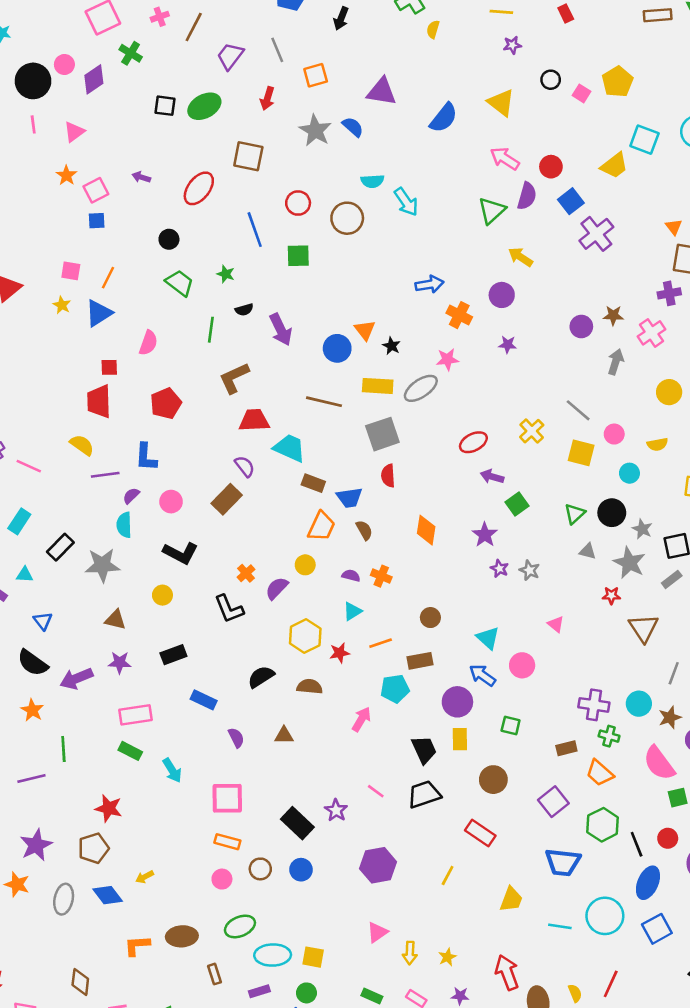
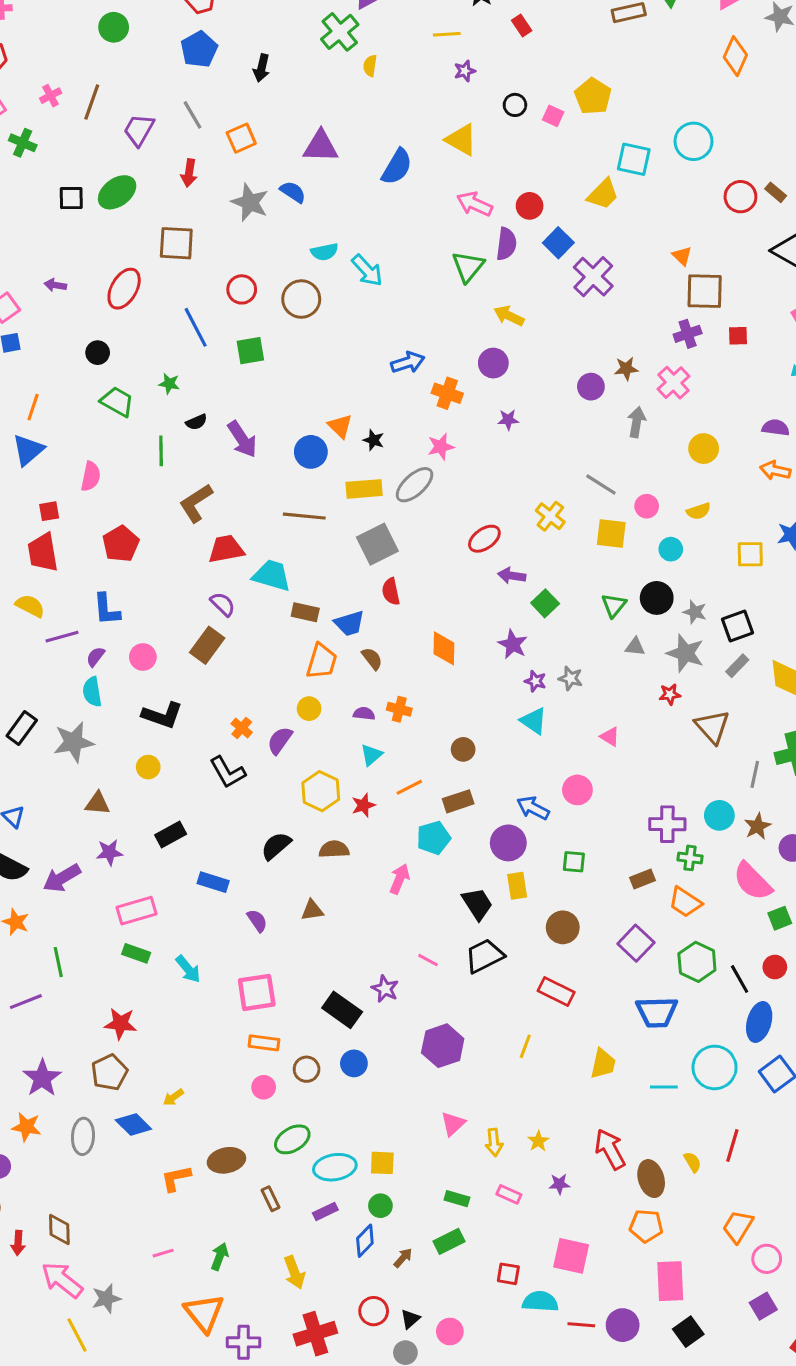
cyan triangle: (488, 638) -> (534, 721), moved
brown diamond: (80, 982) -> (59, 1229), moved

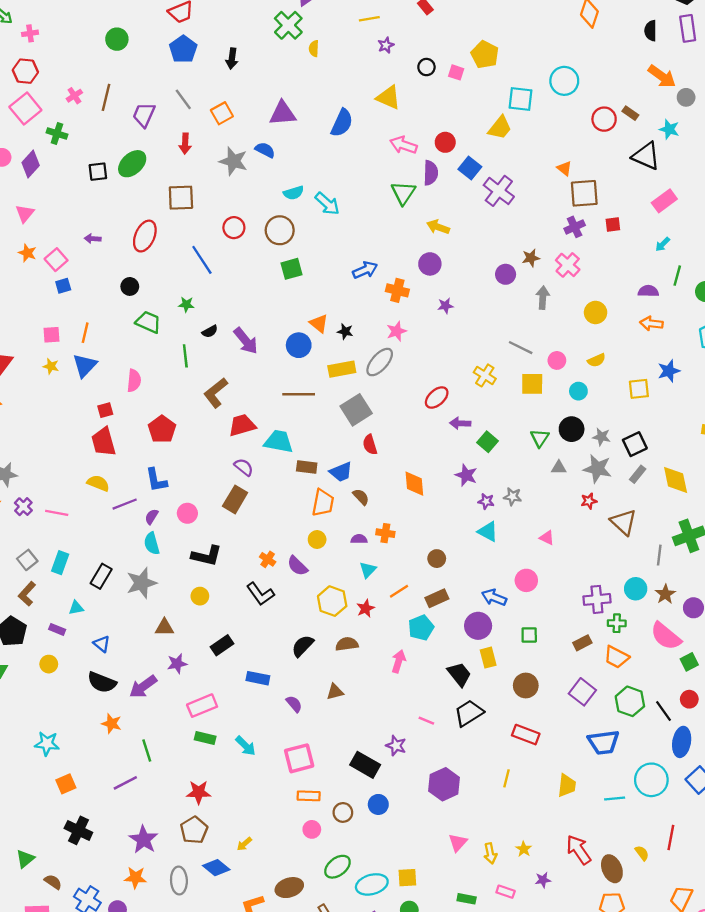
green square: (250, 351) -> (291, 269), moved
purple semicircle: (280, 740) -> (297, 566), turned -75

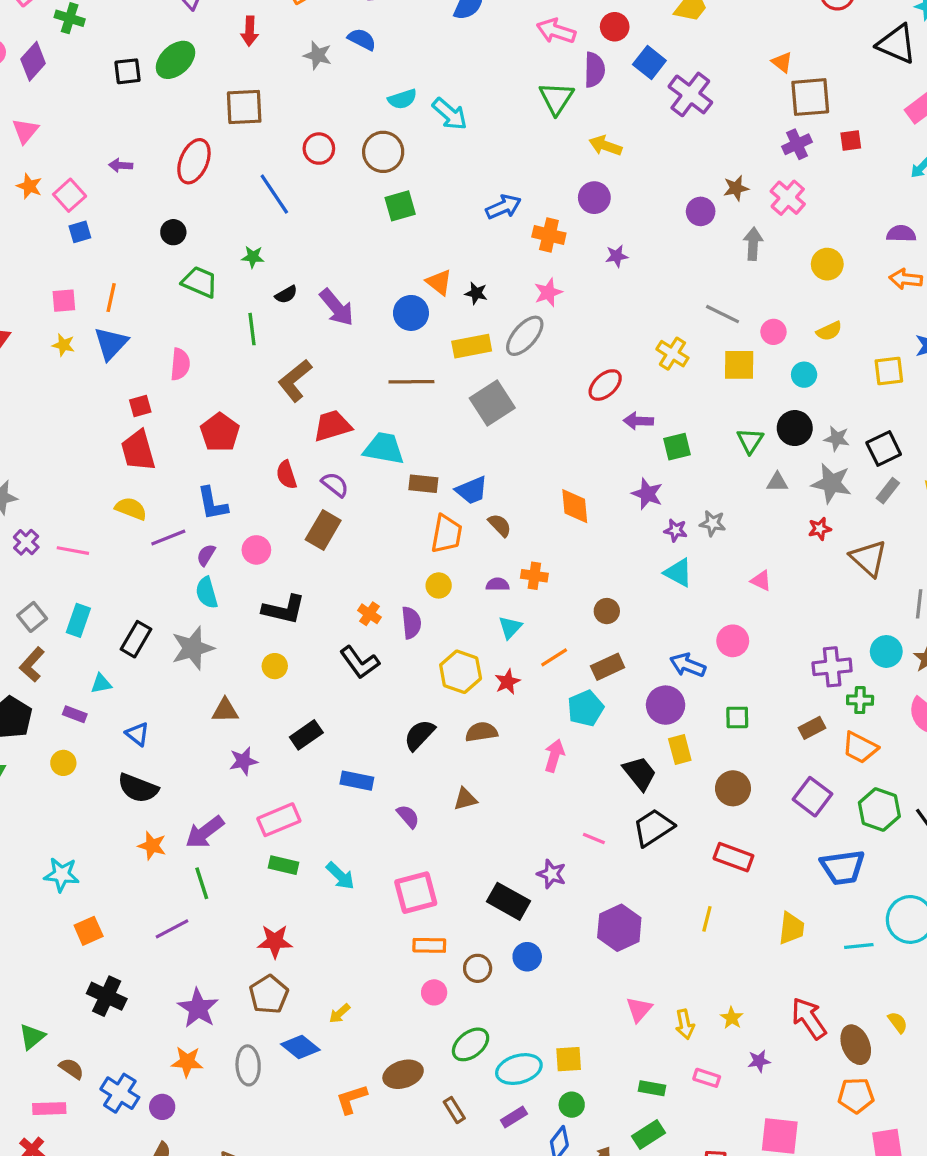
gray star: (233, 161) -> (318, 55), size x0.7
green square: (488, 442) -> (677, 447), turned 36
red semicircle: (370, 445) -> (286, 475), moved
purple semicircle: (297, 566) -> (411, 623), turned -140
purple arrow: (143, 687) -> (205, 832), moved

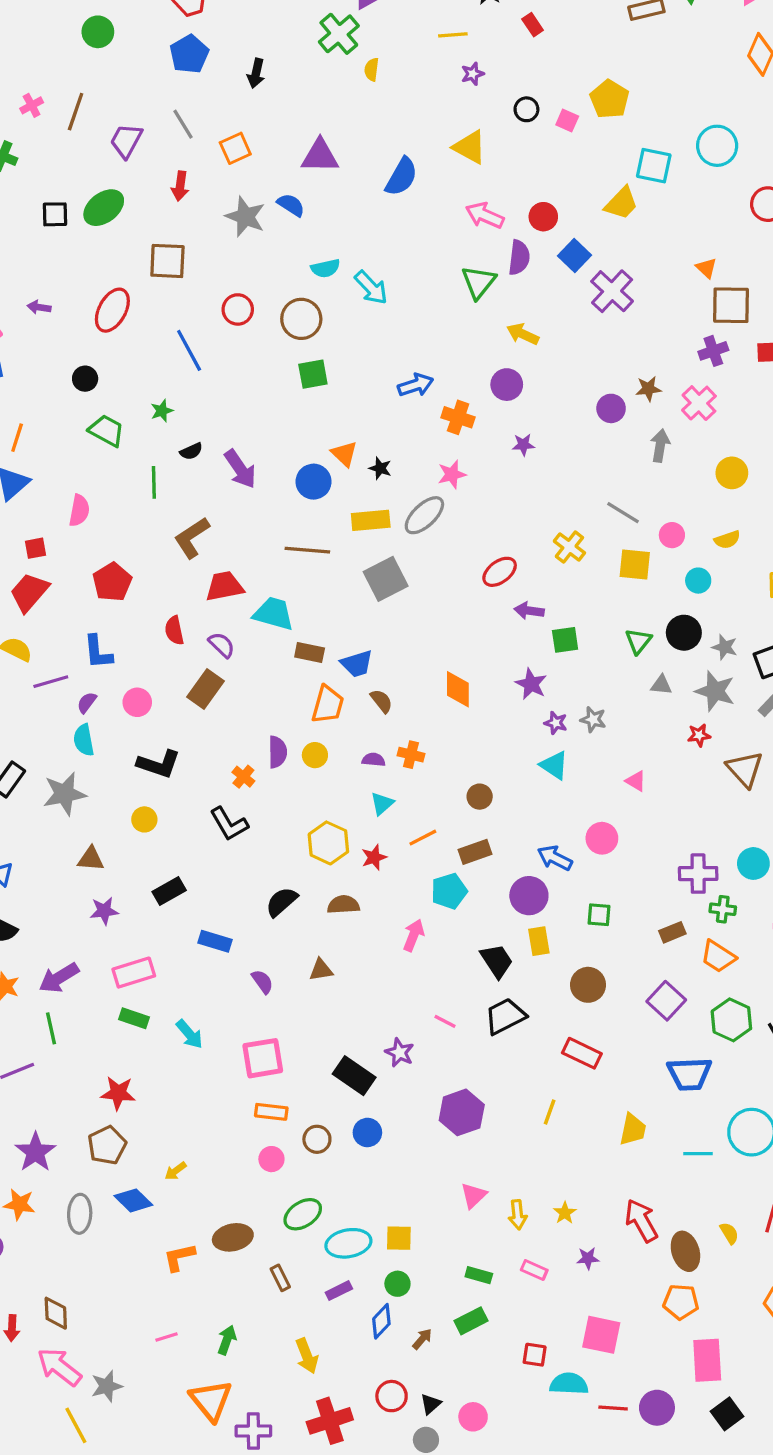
gray star: (318, 55) -> (245, 217), size x1.4
green star: (253, 257) -> (162, 411), turned -30
red trapezoid: (138, 450) -> (29, 592), turned 51
purple semicircle: (411, 623) -> (277, 752), moved

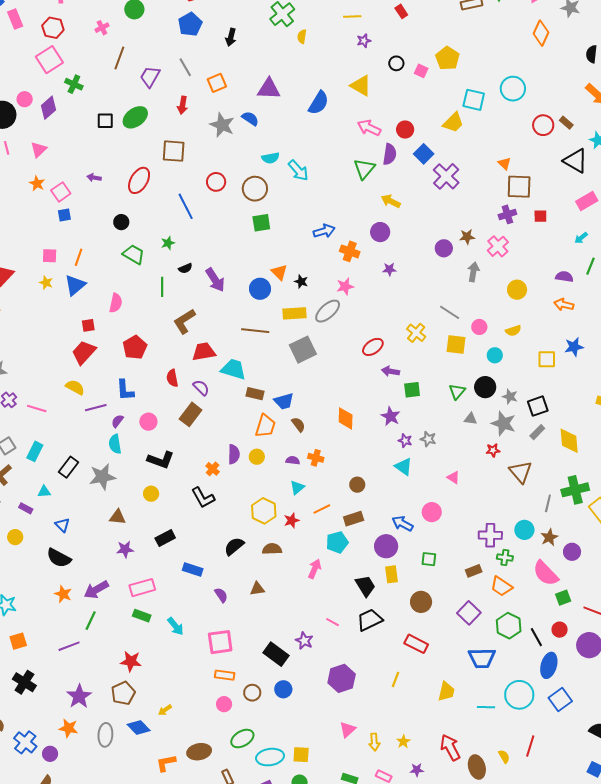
pink cross: (32, 105) -> (102, 28), moved
green line: (51, 1028) -> (91, 621), turned 36

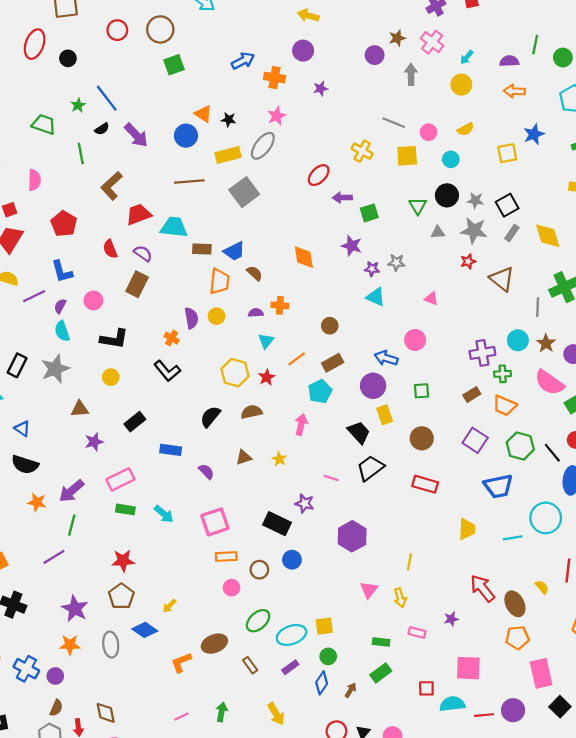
blue line: (186, 206) -> (107, 98), moved
black circle: (121, 222) -> (68, 58), moved
cyan arrow: (581, 238) -> (467, 57), moved
yellow line: (396, 679) -> (409, 562), moved
yellow star: (403, 742) -> (279, 459), moved

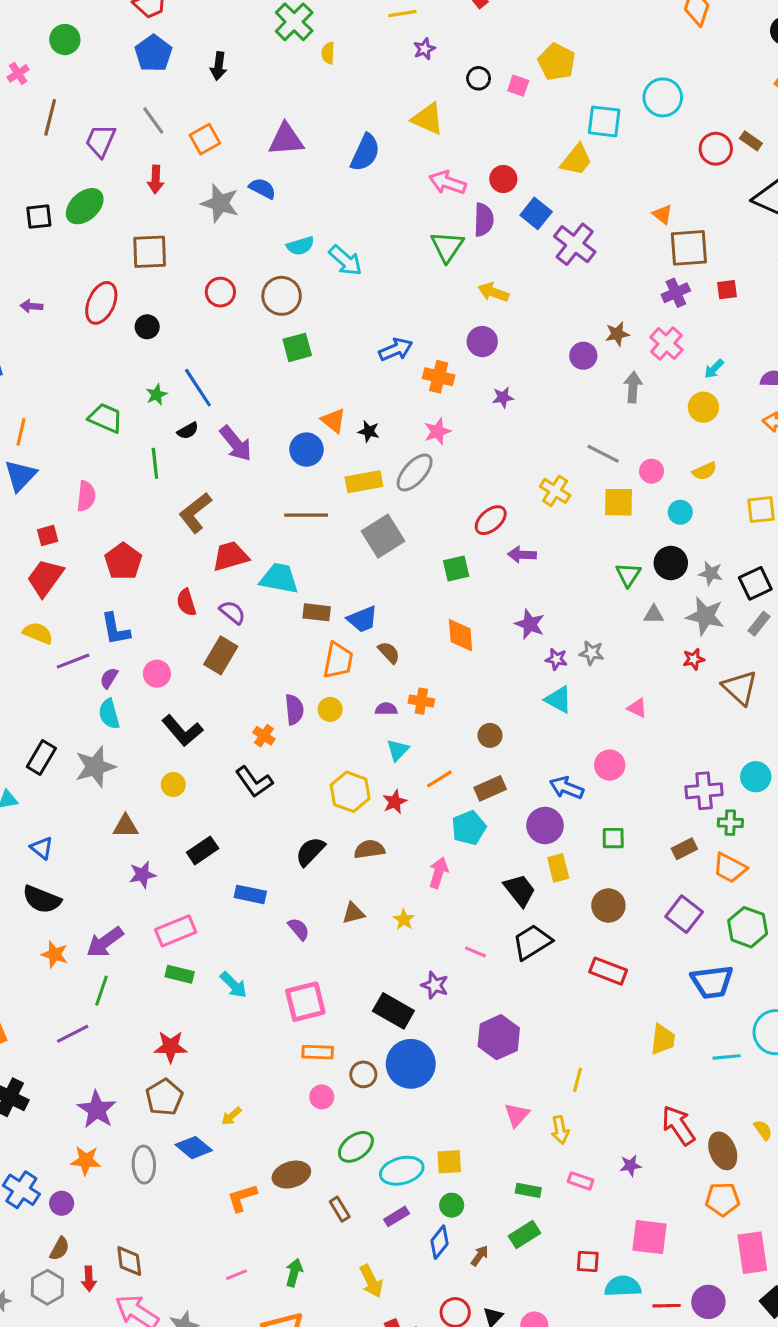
green square: (369, 213) -> (456, 568), moved
black L-shape: (114, 339) -> (182, 731), turned 36
blue circle: (292, 560) -> (411, 1064), size x1.8

